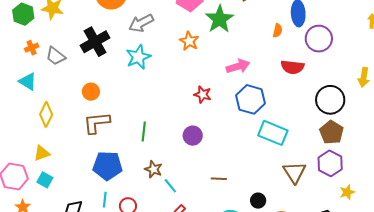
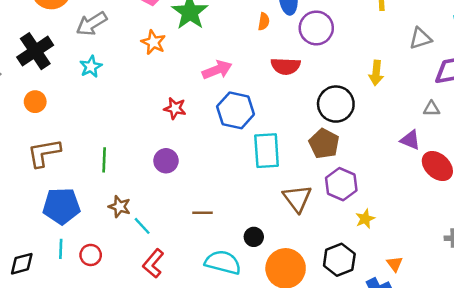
cyan star: (138, 57) -> (91, 67), size x0.7
orange circle: (91, 92) -> (35, 102), moved
brown pentagon: (332, 132) -> (324, 144), moved
cyan rectangle: (273, 133) -> (267, 151), turned 68

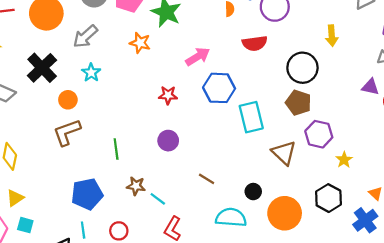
orange circle: (35, 102) -> (68, 100), moved
brown L-shape: (44, 153) -> (67, 132), moved
brown line: (203, 213) -> (207, 179), turned 42
cyan line: (61, 249) -> (83, 230), moved

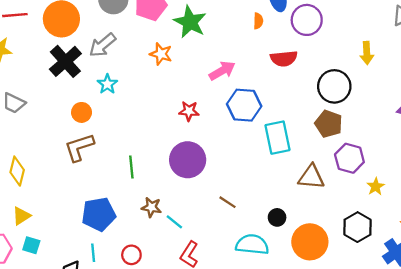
black cross: (42, 68) -> (65, 61), moved
purple circle: (168, 141) -> (188, 160), size x1.6
brown triangle: (284, 153) -> (311, 177), turned -40

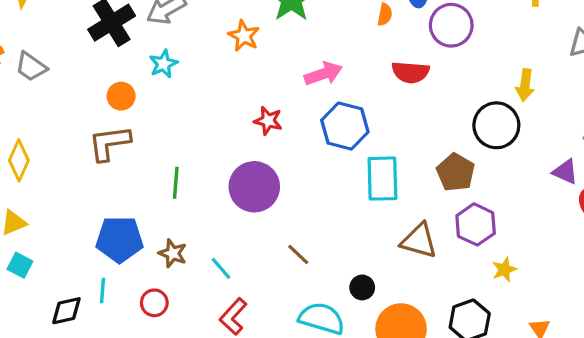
black circle: (334, 86) -> (496, 125), moved
brown star: (151, 207) -> (173, 253), moved

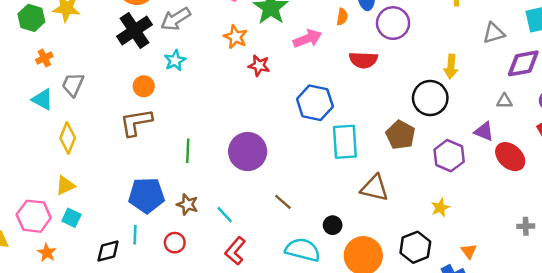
gray trapezoid: (31, 67) -> (73, 85), moved, turned 80
pink arrow: (323, 74) -> (307, 39), moved
red star: (268, 121) -> (259, 66), moved
purple hexagon: (476, 224) -> (449, 156), moved

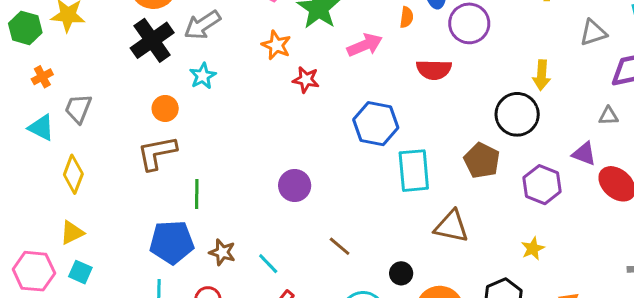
green line: (188, 151) -> (197, 194), moved
purple circle: (248, 152) -> (295, 185), size x0.7

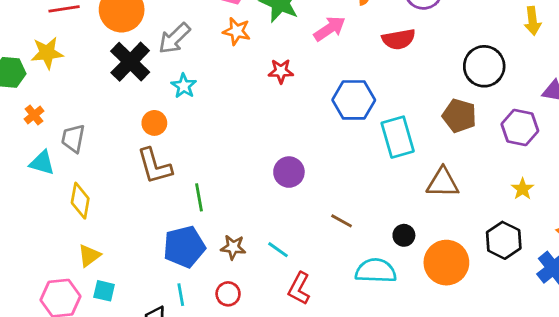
orange star: (276, 45) -> (237, 31), moved
yellow arrow: (542, 75) -> (533, 21), moved
brown L-shape: (157, 153) -> (155, 166), turned -84

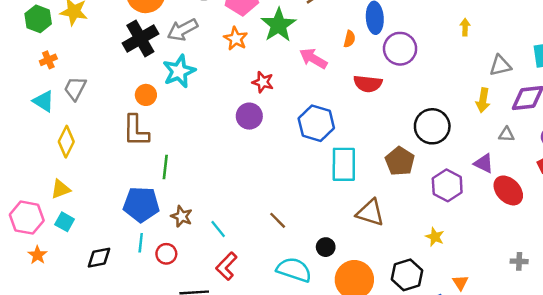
pink arrow: (330, 29) -> (313, 58), turned -132
cyan star: (184, 86) -> (179, 71), size x1.5
purple circle: (289, 172) -> (249, 116), moved
yellow star: (523, 189) -> (435, 237), turned -30
cyan line: (181, 295) -> (141, 243), moved

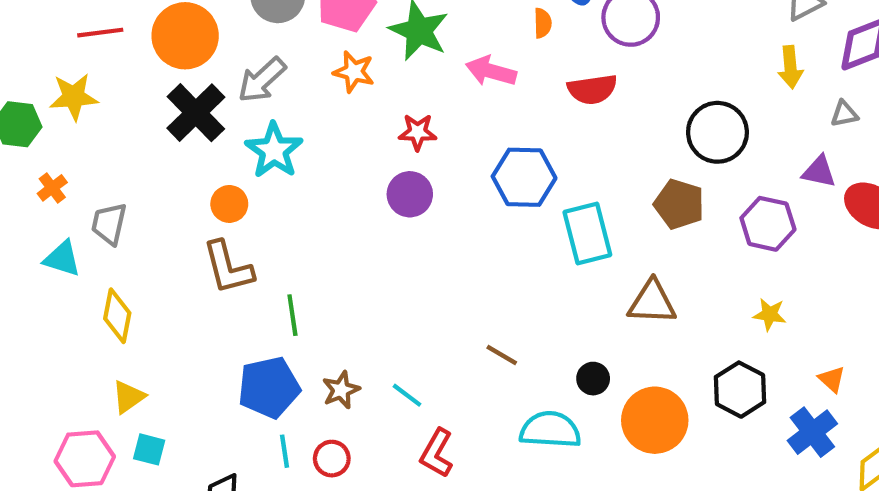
brown star: (182, 216) -> (341, 390), turned -30

